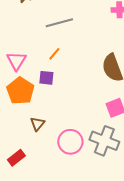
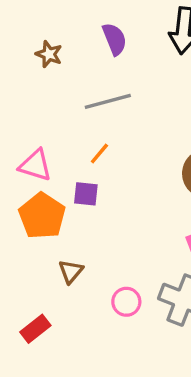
pink triangle: (16, 61) -> (35, 165), turned -45
pink circle: (70, 142) -> (126, 302), size x0.7

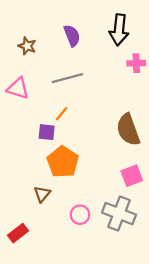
pink triangle: (35, 165) -> (18, 88), moved
purple square: (86, 194) -> (47, 132), moved
orange pentagon: (42, 216) -> (63, 162), moved

